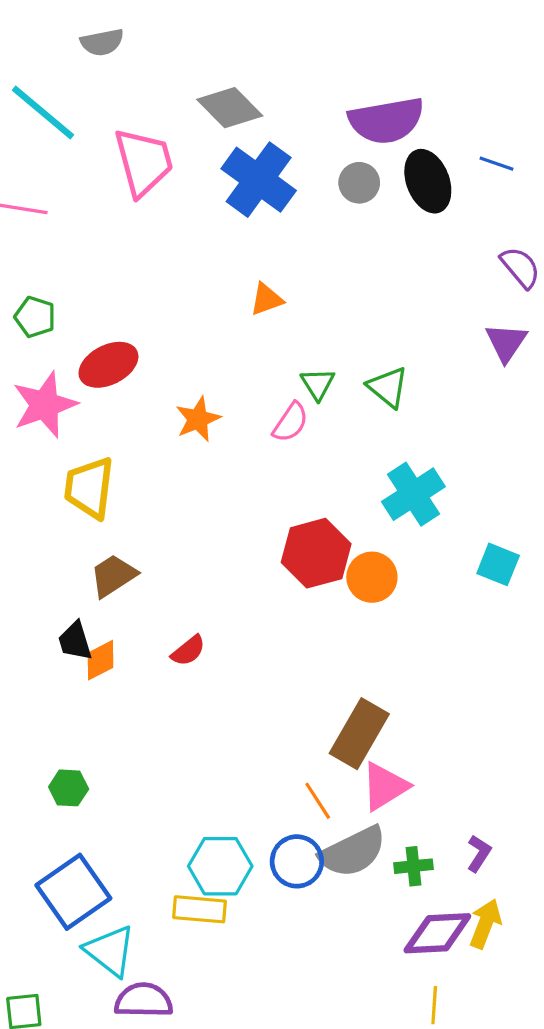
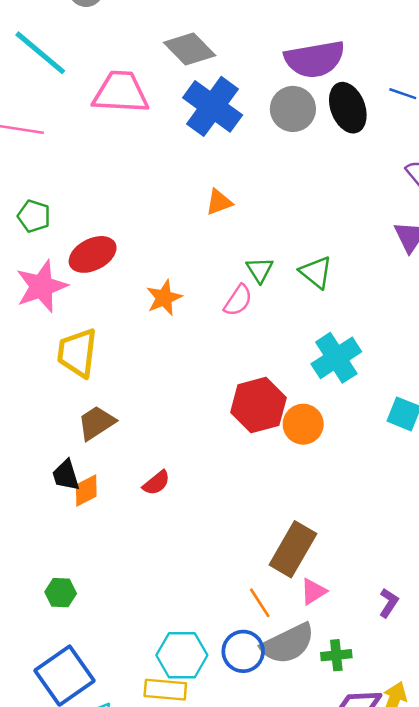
pink trapezoid: (144, 162) -> (121, 92), turned -72
gray circle: (359, 183) -> (293, 109), size x1.4
pink triangle: (385, 786) -> (313, 591), size x0.7
purple L-shape: (479, 853) -> (389, 603), moved

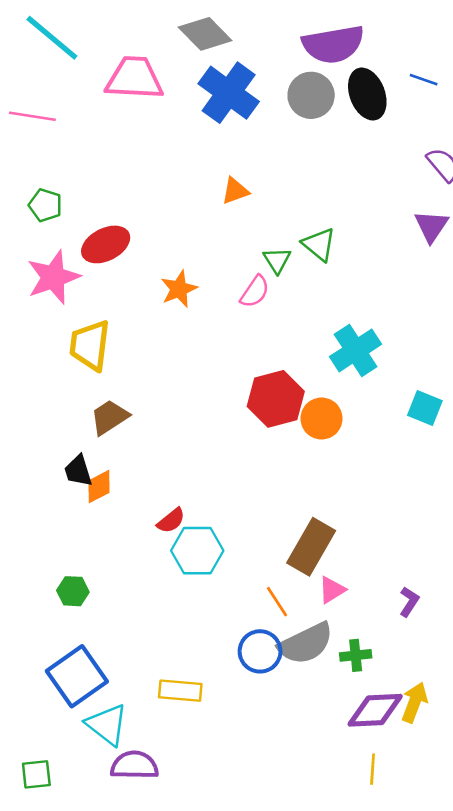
green triangle: (316, 272) -> (319, 244), moved
red semicircle: (156, 483) -> (171, 521), moved
cyan hexagon: (182, 655) -> (197, 551), moved

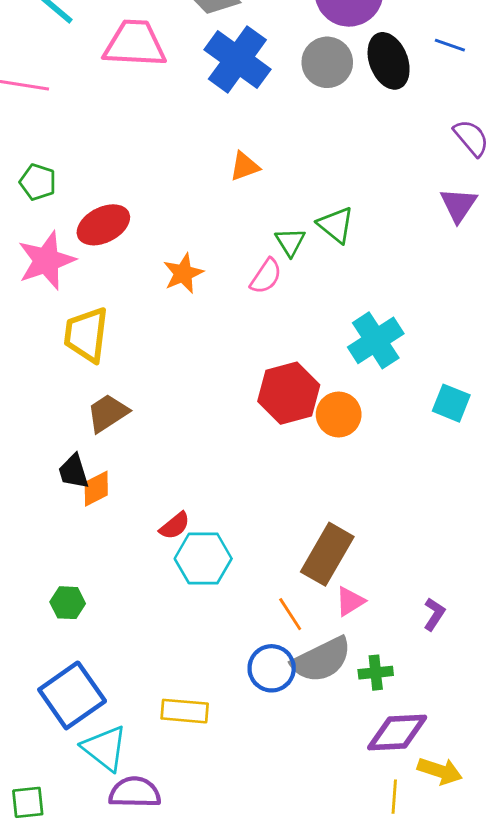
yellow arrow: (414, 702) -> (440, 771), moved, turned 87

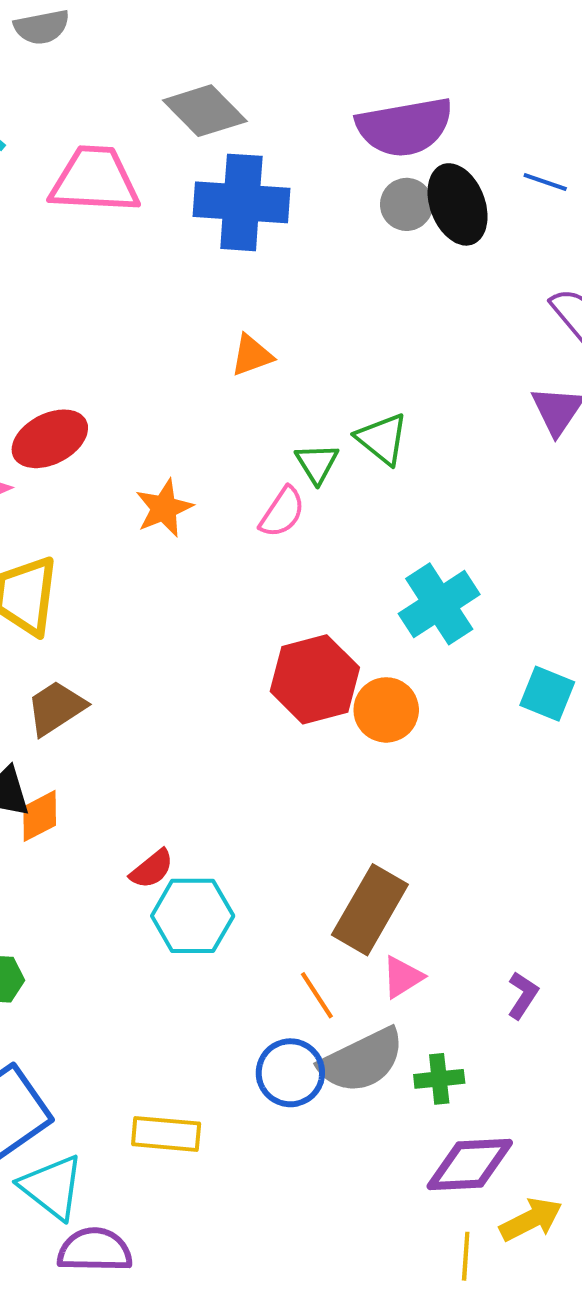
blue cross: (237, 59) -> (241, 202), turned -32
gray circle: (327, 62) -> (407, 204), moved, size x0.7
yellow arrow: (440, 771) -> (531, 1220), turned -45

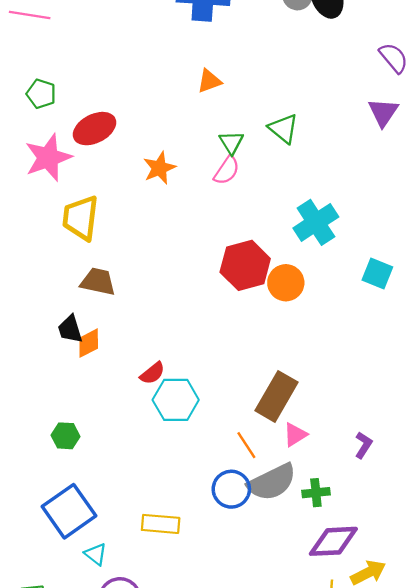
green triangle: (317, 463) -> (231, 142), moved
brown trapezoid: (56, 708) -> (98, 282), turned 45
cyan triangle: (52, 1187) -> (96, 554), size x0.6

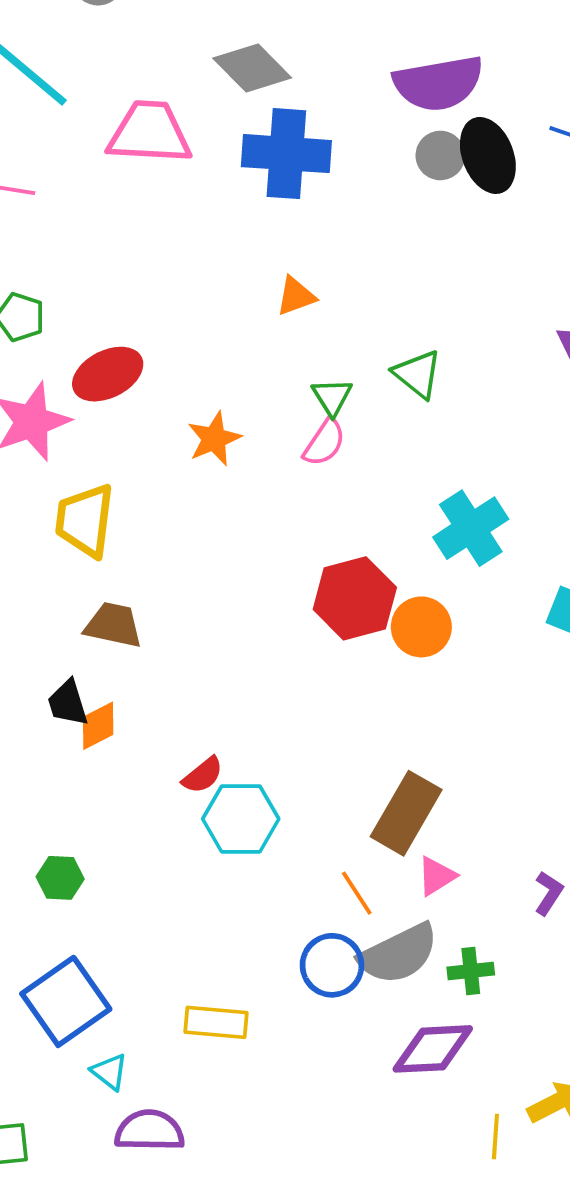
purple diamond: (333, 541) -> (433, 1049), moved

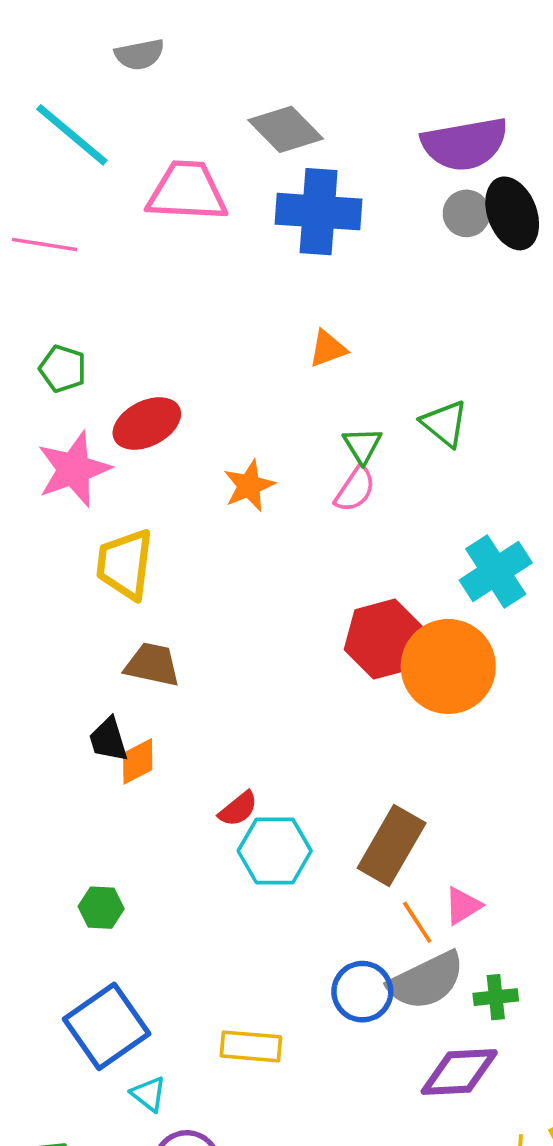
orange circle: (421, 627) -> (448, 666), size x1.6
brown rectangle: (406, 813) -> (392, 845), moved
orange line: (357, 893) -> (417, 922), moved

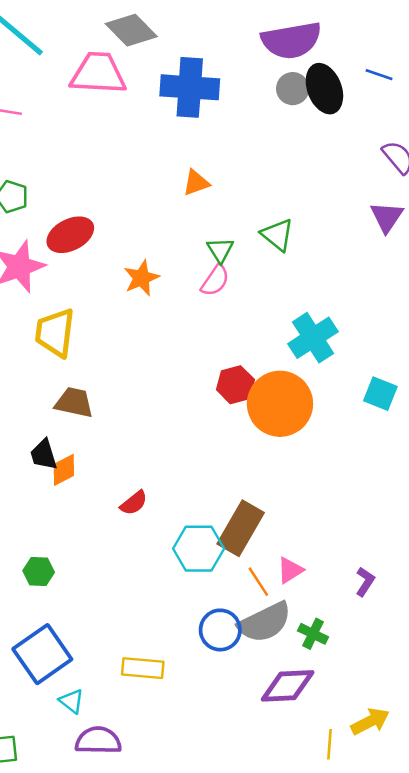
gray diamond: (286, 129) -> (131, 30), moved
red hexagon: (384, 639) -> (235, 385), size x0.7
cyan hexagon: (275, 851) -> (199, 549), moved
green cross: (496, 997) -> (313, 634), turned 32

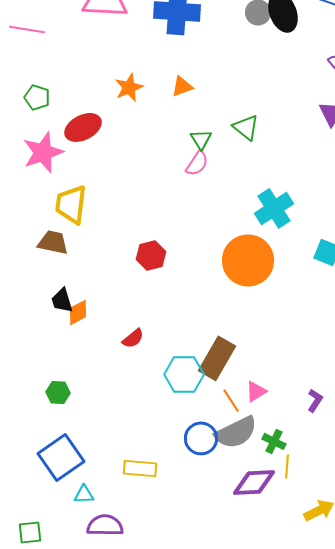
orange star: (141, 278) -> (129, 87), moved
red hexagon: (235, 385) -> (151, 255), moved
brown trapezoid: (74, 402) -> (53, 242), moved
cyan triangle: (72, 701) -> (84, 494), turned -40
yellow line: (330, 744) -> (287, 466), moved

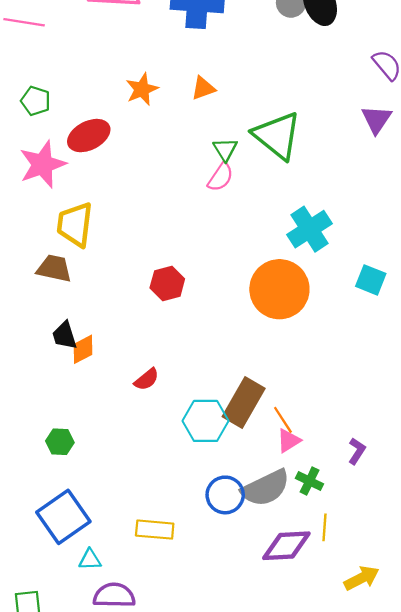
green triangle: (246, 127) -> (277, 136), size x1.6
orange line: (231, 400) -> (283, 420), moved
green cross: (274, 441) -> (309, 481), moved

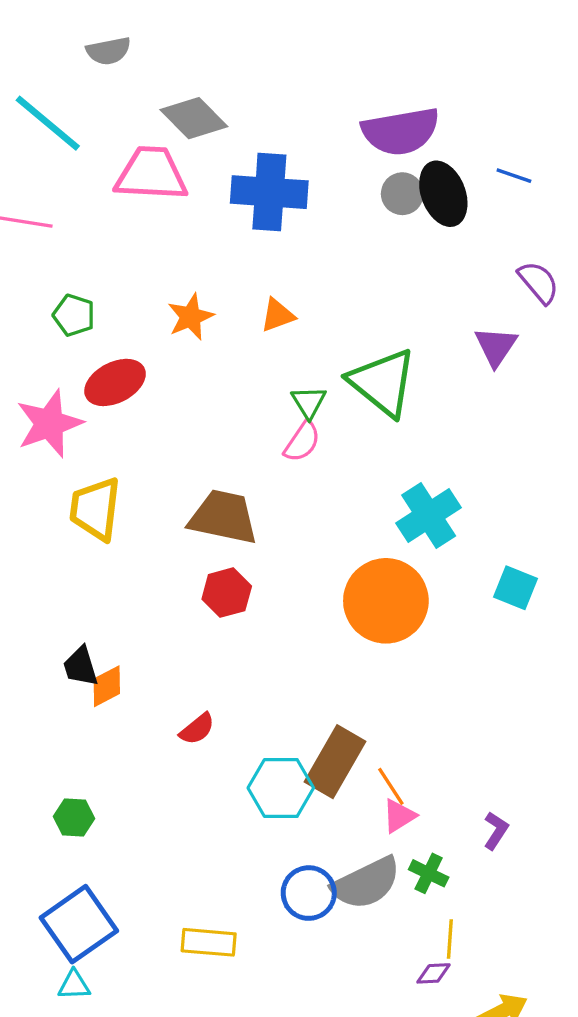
green pentagon: (36, 101) -> (74, 315), moved
purple triangle: (377, 119) -> (496, 346), moved
brown trapezoid: (54, 268) -> (223, 517), moved, size x1.4
purple diamond: (286, 546) -> (433, 973), moved, size x0.5
cyan triangle: (90, 560) -> (74, 985), moved

